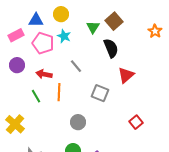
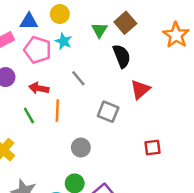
orange star: (155, 31) -> (176, 35), size x1.5
red square: (136, 122) -> (153, 148), turned 32

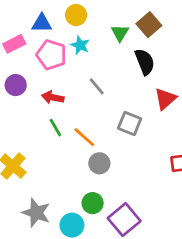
orange line: (57, 110) -> (84, 137), moved, turned -50
green line: (29, 115) -> (55, 128), moved

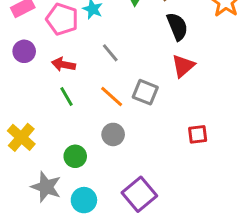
black semicircle: (145, 62) -> (177, 27), moved
orange line: (84, 137) -> (112, 97), moved
green circle: (93, 203) -> (75, 156), moved

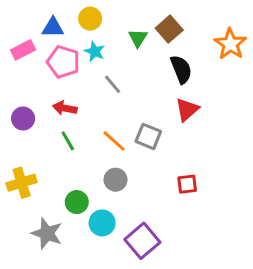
purple circle: (24, 51) -> (23, 119), moved
gray line: (110, 53) -> (113, 84), moved
red square: (198, 134) -> (187, 184), moved
yellow cross: (21, 137) -> (22, 183), turned 32
cyan circle: (84, 200) -> (102, 223), moved

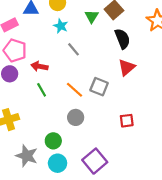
pink pentagon: (63, 62) -> (15, 50), moved
green circle: (77, 202) -> (53, 141), moved
cyan circle: (102, 223) -> (58, 163), moved

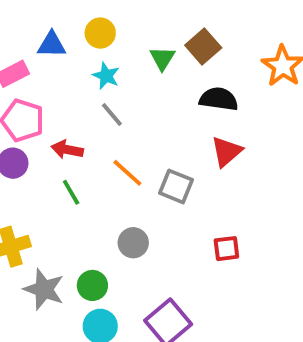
black semicircle: (122, 39) -> (219, 99), turned -60
gray line: (73, 49) -> (112, 115), moved
orange line: (75, 90) -> (127, 173), moved
gray star: (27, 156) -> (44, 289), moved

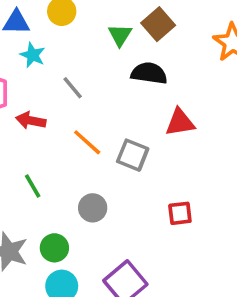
cyan star: (106, 76) -> (33, 55), moved
black semicircle: (219, 99) -> (149, 73), moved
red triangle: (226, 151) -> (180, 122), turned 32
green line: (71, 192) -> (33, 186), moved

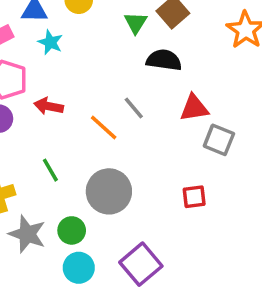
gray line: (73, 88) -> (134, 108), moved
gray square: (133, 155) -> (219, 140), moved
gray circle: (93, 208) -> (109, 191), size x1.6

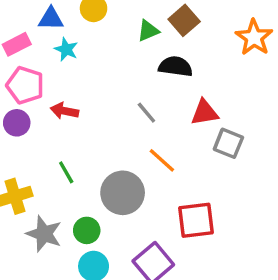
green triangle: (136, 23) -> (148, 31), turned 35
orange line: (104, 128) -> (162, 160), moved
red square: (194, 197) -> (196, 220), moved, size x1.6

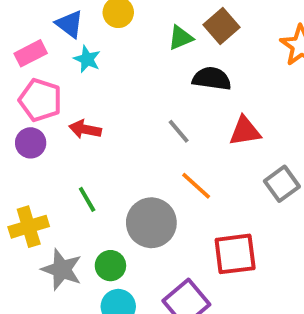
blue triangle: (51, 19) -> (70, 24), turned 36
gray square: (228, 143) -> (282, 184), moved, turned 32

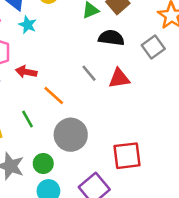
red triangle: (245, 131) -> (119, 78), moved
gray square: (282, 184) -> (153, 47), moved
orange line: (196, 186) -> (54, 95), moved

